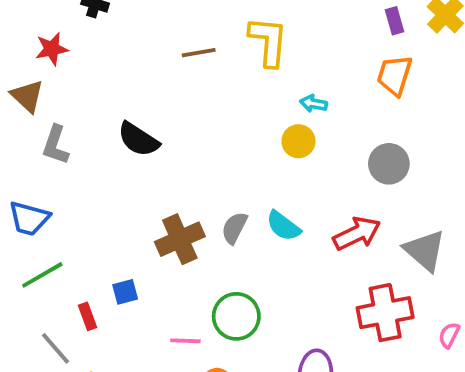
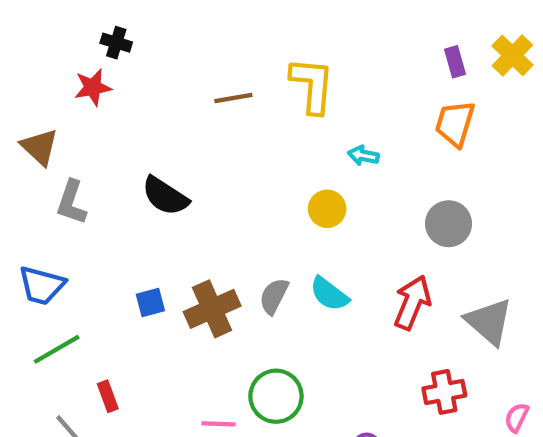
red star: (52, 49) -> (93, 87), moved
yellow circle: (298, 141) -> (327, 209), moved
red arrow: (357, 233) -> (412, 302), turned -42
blue square: (125, 292) -> (150, 302), moved
red cross: (385, 313) -> (444, 392), size x0.7

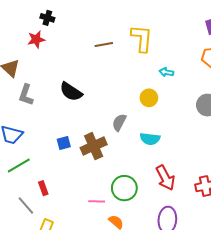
cyan semicircle: (329, 294) -> (150, 139), turned -30
gray semicircle: (274, 296) -> (119, 122), moved
red arrow: (412, 302) -> (165, 178), moved, turned 130

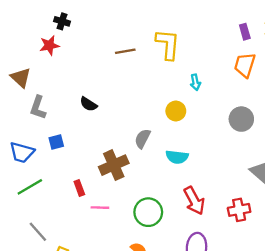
cyan arrow: (166, 72) -> (195, 82), turned -112
black semicircle: (71, 92) -> (88, 104), size x0.7
blue square: (64, 143) -> (56, 142), moved
red rectangle: (43, 188) -> (79, 188), moved
pink line: (97, 201) -> (100, 208), moved

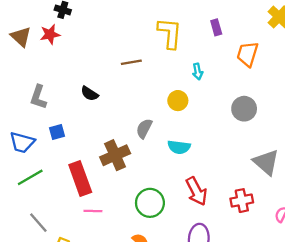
purple rectangle: (245, 32) -> (216, 27), moved
brown line: (125, 51) -> (131, 62), moved
brown triangle: (21, 78) -> (21, 37), moved
red rectangle: (79, 188) -> (80, 178), size x2.0
pink line: (100, 208) -> (93, 211), moved

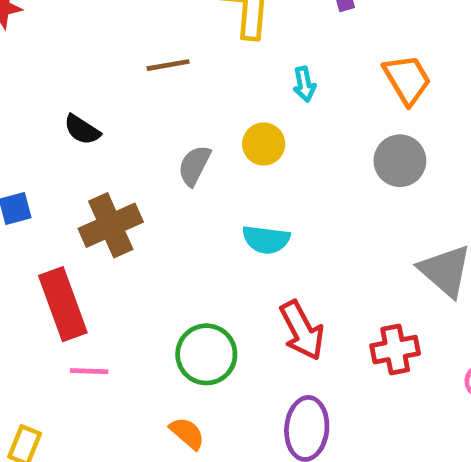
orange trapezoid: (248, 54) -> (407, 79), moved, turned 132
gray semicircle: (144, 128) -> (194, 166), moved
brown cross: (115, 155) -> (111, 225), moved

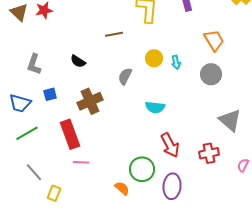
cyan arrow: (304, 84) -> (176, 62), moved
yellow circle: (264, 144) -> (154, 58), moved
green circle: (206, 354) -> (142, 169), moved

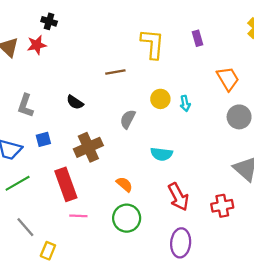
gray circle: (211, 74) -> (239, 117), moved
green circle: (142, 169) -> (127, 218), moved
orange semicircle: (122, 188) -> (124, 184), moved

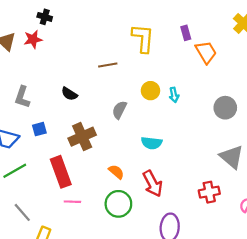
orange trapezoid: (228, 79) -> (206, 52), moved
red arrow: (178, 197) -> (153, 184), moved

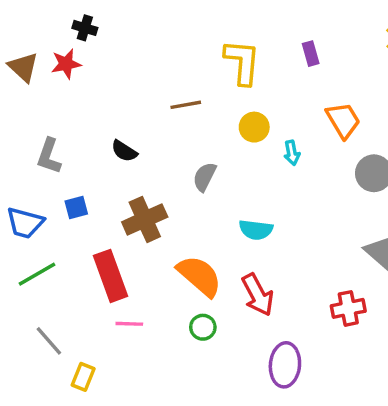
orange trapezoid: (206, 52) -> (343, 120), moved
yellow circle: (150, 91) -> (254, 127), moved
orange semicircle: (116, 172) -> (199, 276), size x1.8
green circle: (118, 204) -> (203, 327), size x0.6

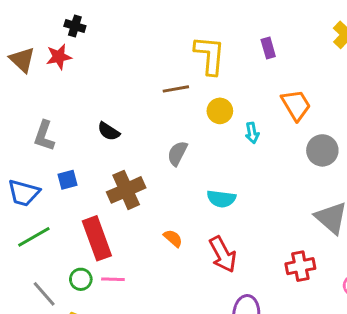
brown line: (186, 105) -> (176, 89), moved
orange semicircle: (199, 276) -> (173, 238), size x0.5
green circle: (203, 327) -> (81, 279), moved

